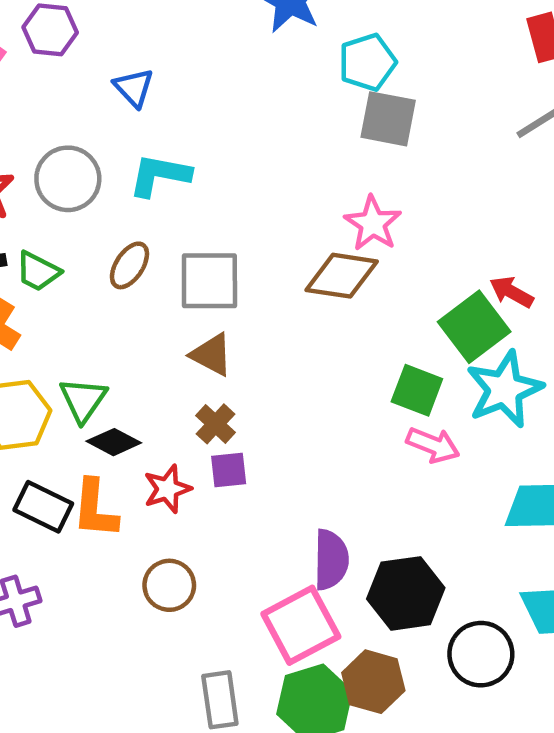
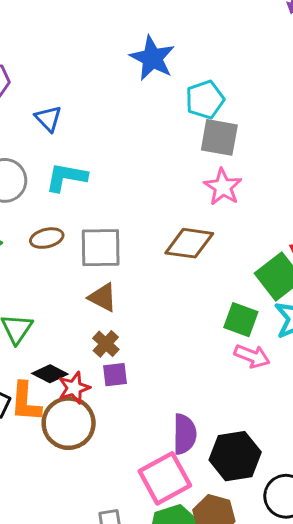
pink star: (373, 223) -> (223, 187), moved
brown ellipse: (129, 265) -> (47, 238), turned 44
black diamond: (114, 442) -> (50, 374), moved
brown circle: (169, 585) -> (69, 423), moved, size x1.5

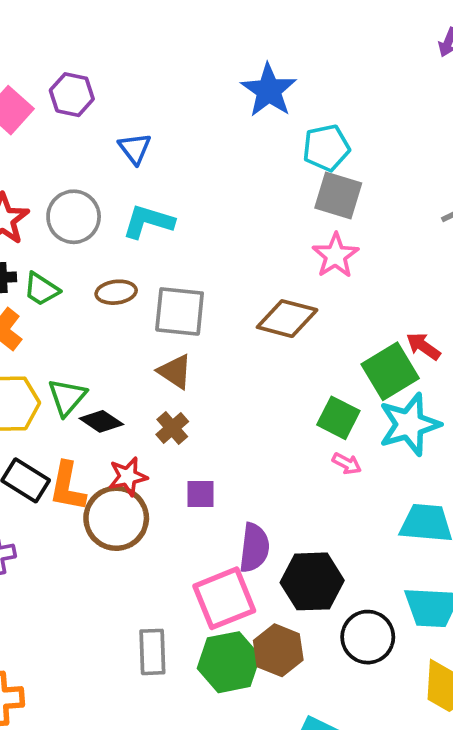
pink arrow: (252, 356) -> (347, 464), size x0.7
black diamond: (50, 374) -> (101, 421), moved
purple square: (115, 375) -> (200, 494), moved

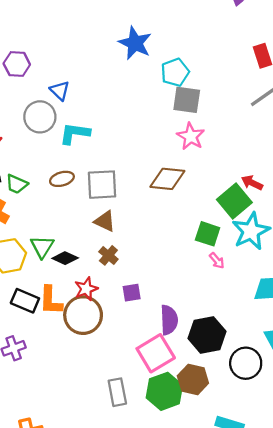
gray circle: (74, 217) -> (40, 117), moved
pink arrow: (347, 464) -> (217, 261), turned 30

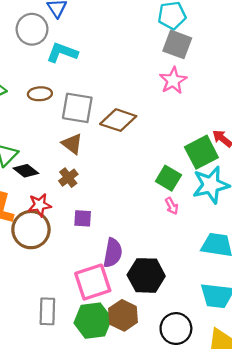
brown diamond: (167, 179) -> (118, 120), moved
black circle: (246, 363) -> (176, 329), moved

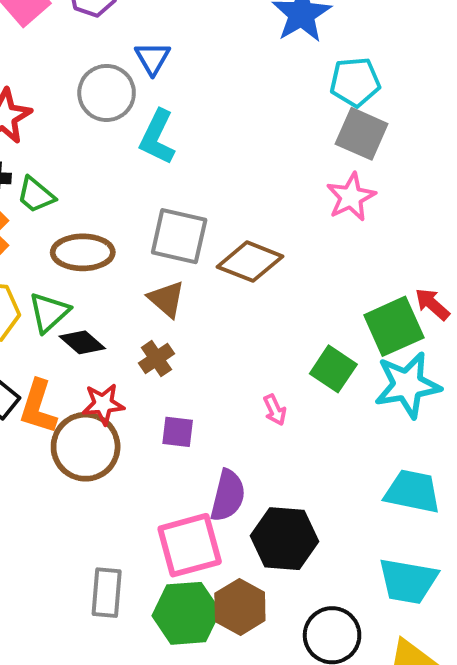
cyan L-shape: (62, 53) -> (157, 137), turned -88
brown ellipse: (40, 94) -> (83, 252), moved, size x1.4
pink arrow: (172, 206) -> (275, 410), moved

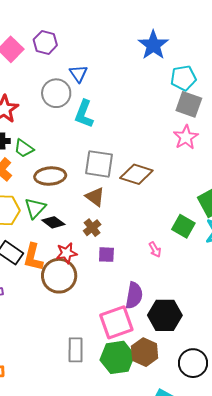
purple square: (178, 432) -> (106, 255), moved

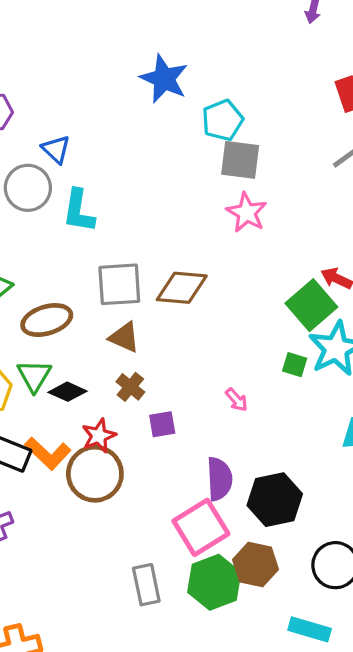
green square: (183, 226) -> (295, 365), moved, size x0.7
orange L-shape: (33, 257) -> (48, 453), turned -48

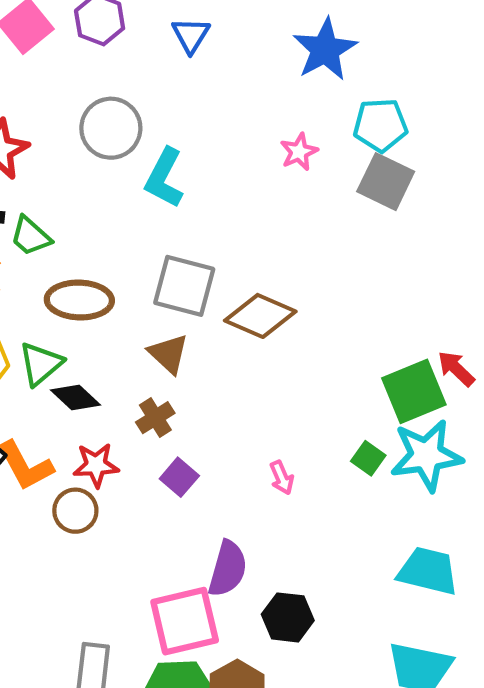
blue triangle: (56, 149) -> (191, 35), moved
pink star: (247, 213) -> (299, 152), moved, size x0.7
purple square: (162, 424) -> (179, 477), turned 32
brown circle: (95, 474) -> (75, 511), size x0.6
black hexagon: (275, 500) -> (288, 617), size x0.7

